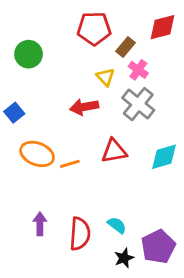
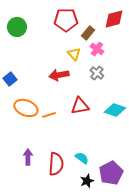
green circle: (29, 54) -> (17, 27), moved
gray cross: (138, 104) -> (97, 73), size x0.6
cyan diamond: (164, 157) -> (115, 110), turned 35

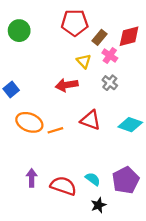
red diamond: (114, 19) -> (129, 36), moved
red triangle: (80, 106) -> (91, 120), turned 30
red semicircle: (56, 164) -> (63, 186), turned -75
purple pentagon: (111, 173) -> (126, 180), moved

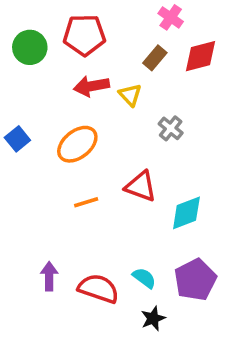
red pentagon: (75, 23) -> (84, 35), moved
pink cross: (110, 56) -> (171, 17), moved
red arrow: (67, 85) -> (91, 86), moved
orange ellipse: (29, 122) -> (77, 144), moved, turned -60
cyan diamond: (130, 125) -> (186, 213), moved, turned -40

